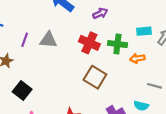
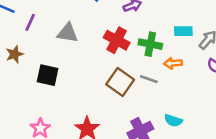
purple line: (25, 40) -> (30, 22), moved
gray line: (154, 86) -> (149, 79), moved
black square: (22, 90) -> (48, 75), moved, turned -30

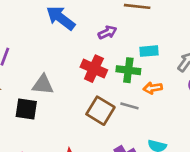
cyan rectangle: (183, 31) -> (149, 51), moved
gray triangle: (67, 33) -> (43, 85), moved

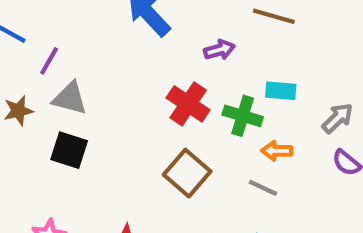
gray triangle: (43, 85) -> (70, 98), moved
gray line: (129, 106) -> (263, 188), moved

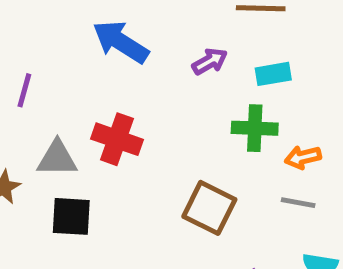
purple line: (49, 61) -> (24, 90), moved
cyan rectangle: (281, 91) -> (273, 74), moved
red cross: (188, 104) -> (117, 139), moved

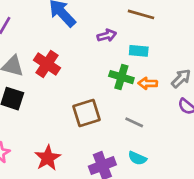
orange arrow: (303, 157) -> (148, 83), moved
brown square: (209, 208) -> (86, 113), turned 32

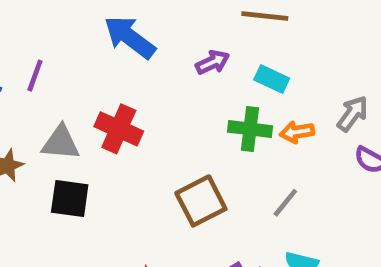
cyan rectangle: (139, 51) -> (272, 79), turned 30
gray line: (134, 122) -> (285, 203), turned -66

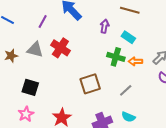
purple arrow: (213, 62) -> (105, 26), turned -64
purple line: (35, 76) -> (43, 21), moved
black square: (70, 199) -> (30, 87), moved

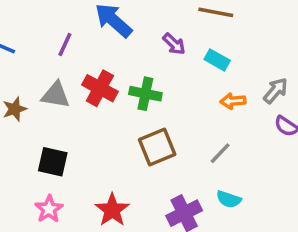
purple arrow: (105, 26) -> (174, 44), turned 128
green cross: (116, 57) -> (145, 94), moved

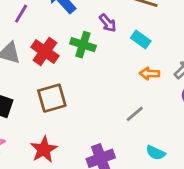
green cross: (145, 94) -> (83, 45), moved
brown square: (157, 147) -> (52, 98), moved
cyan semicircle: (229, 199) -> (156, 153), moved

